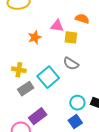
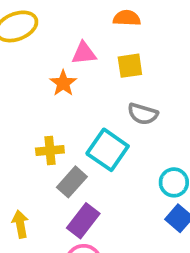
orange semicircle: (82, 19) -> (127, 18), moved
pink triangle: (57, 26) -> (84, 53), moved
purple rectangle: (38, 116) -> (83, 221), moved

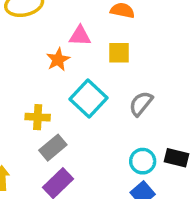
gray semicircle: (143, 114) -> (141, 104), moved, turned 104
cyan square: (108, 150) -> (88, 98), moved

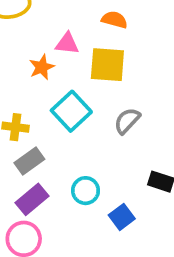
yellow square: (119, 53) -> (107, 65), size x1.5
cyan circle: (143, 161) -> (86, 191), moved

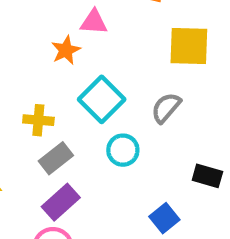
yellow square: (107, 65) -> (189, 46), moved
cyan circle: (86, 191) -> (123, 150), moved

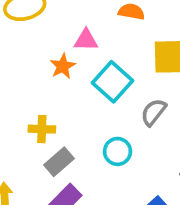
cyan square: (102, 99) -> (113, 82), moved

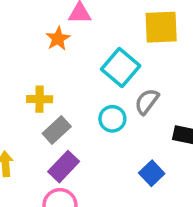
cyan square: (113, 82) -> (121, 68), moved
gray semicircle: (153, 112) -> (147, 101), moved

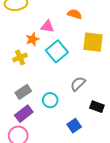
cyan square: (121, 68) -> (57, 51), moved
yellow cross: (40, 99) -> (20, 57), moved, turned -32
cyan circle: (112, 119) -> (50, 100), moved

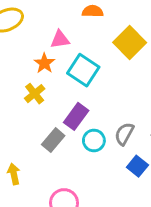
yellow square: (93, 42) -> (130, 43), turned -35
gray semicircle: (78, 84) -> (124, 134), moved
purple rectangle: (24, 114) -> (76, 116), moved

